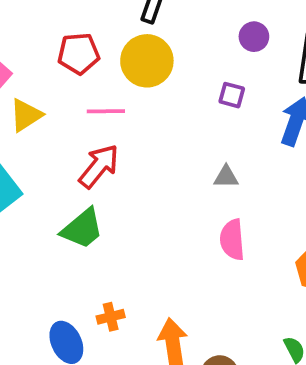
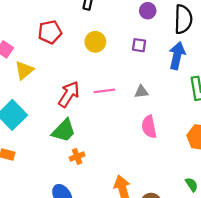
yellow circle: (147, 61) -> (95, 42), moved, size x0.7
pink line: (106, 111) -> (104, 91), moved
orange cross: (111, 317) -> (77, 156), moved

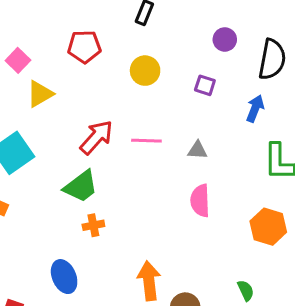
blue arrow: (177, 56) -> (255, 108), size x0.7

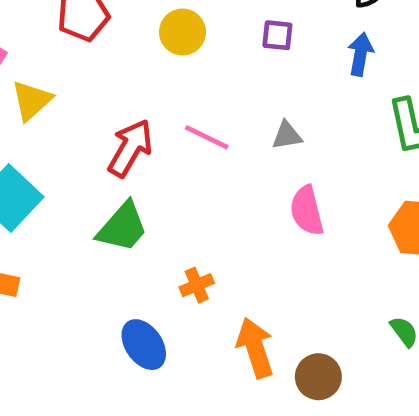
pink line: (146, 141) -> (207, 137), turned 36
orange cross: (93, 225) -> (197, 285), moved
blue ellipse: (64, 277) -> (144, 345), moved

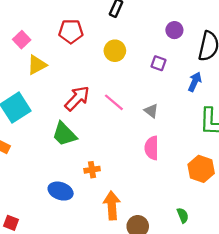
gray triangle: (287, 135) -> (151, 111), turned 32
green trapezoid: (123, 227) -> (64, 134), turned 80
blue ellipse: (144, 345) -> (61, 191), turned -50

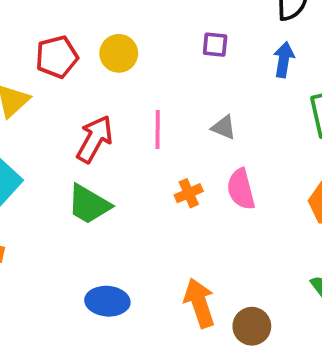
red pentagon: (71, 31) -> (57, 57), moved
yellow circle: (115, 51) -> (119, 53), moved
pink line: (114, 102) -> (158, 130), turned 65
orange cross: (92, 170) -> (189, 193), moved

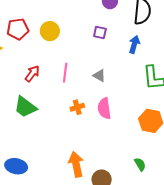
red arrow: (95, 139) -> (32, 74), size x0.7
blue ellipse: (107, 301) -> (16, 166), moved

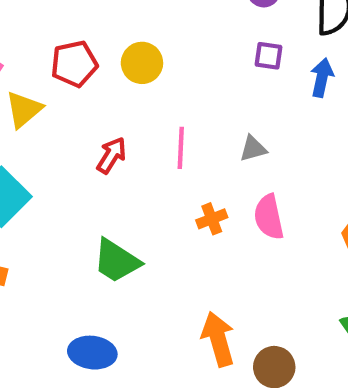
purple square: (100, 32) -> (269, 56), moved
gray triangle: (99, 76) -> (253, 149), turned -40
green trapezoid: (25, 107) -> (116, 261), moved

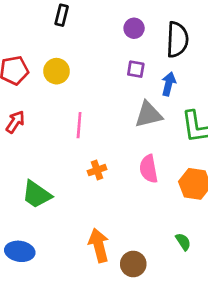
gray triangle: (253, 149) -> (148, 115), moved, size x1.6
red arrow: (112, 155) -> (15, 122), moved
pink semicircle: (269, 217) -> (149, 169), moved

